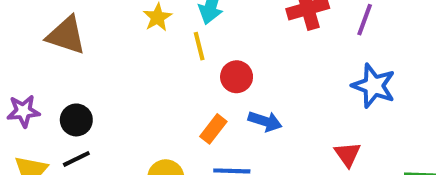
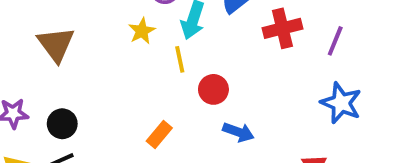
brown triangle: (66, 35) -> (56, 44), turned 33
orange rectangle: (213, 129) -> (159, 135), moved

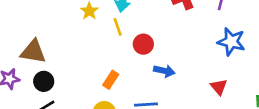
brown triangle: (56, 44) -> (33, 52), moved, turned -36

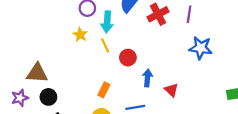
blue arrow: (164, 71) -> (148, 78), turned -91
red triangle: (219, 87) -> (171, 90), moved

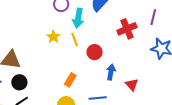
red cross: (158, 14) -> (127, 29), moved
yellow star: (80, 35) -> (53, 37), moved

